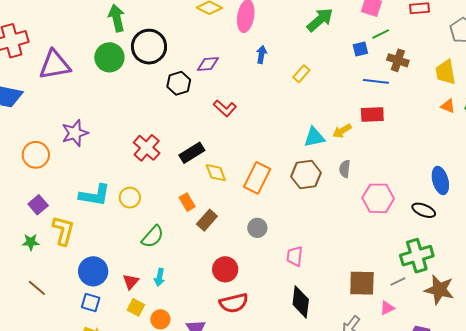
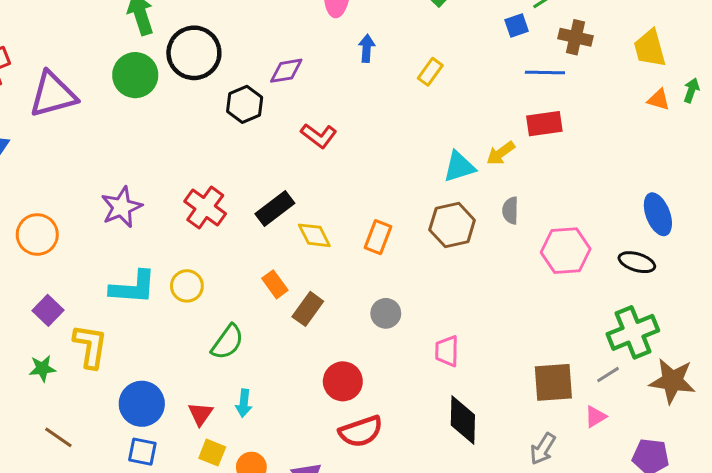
purple star: (75, 133) -> (122, 207), moved
orange rectangle: (257, 178) -> (378, 237), size x0.7

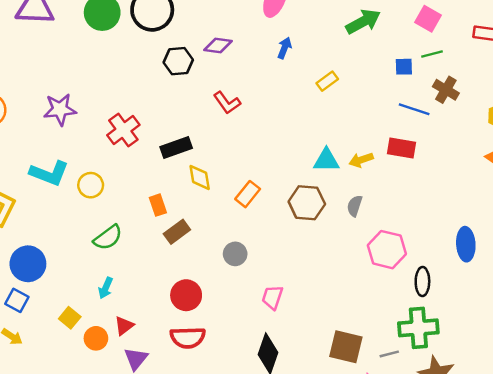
black ellipse: (637, 262) -> (422, 282), moved, turned 56
red triangle: (200, 414) -> (124, 326), moved

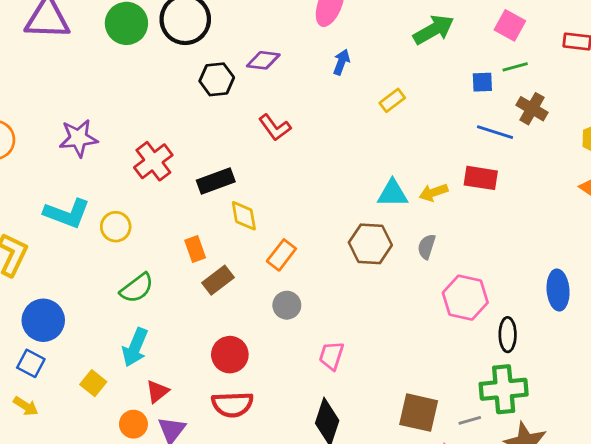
orange rectangle: (248, 194) -> (281, 255), moved
cyan arrow: (106, 288) -> (135, 347), size x1.5
orange circle: (96, 338) -> (133, 424), moved

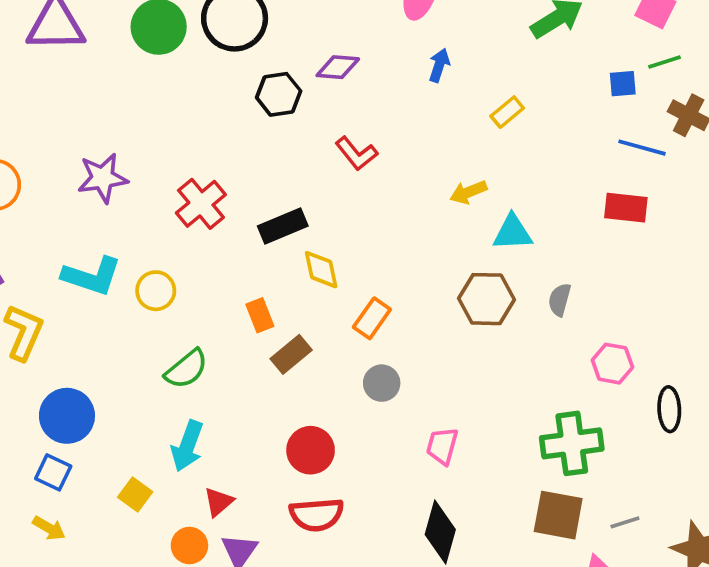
yellow arrow: (433, 192) -> (468, 192), moved
pink hexagon: (465, 298) -> (612, 364), size x0.7
green cross: (504, 389) -> (572, 443), moved

